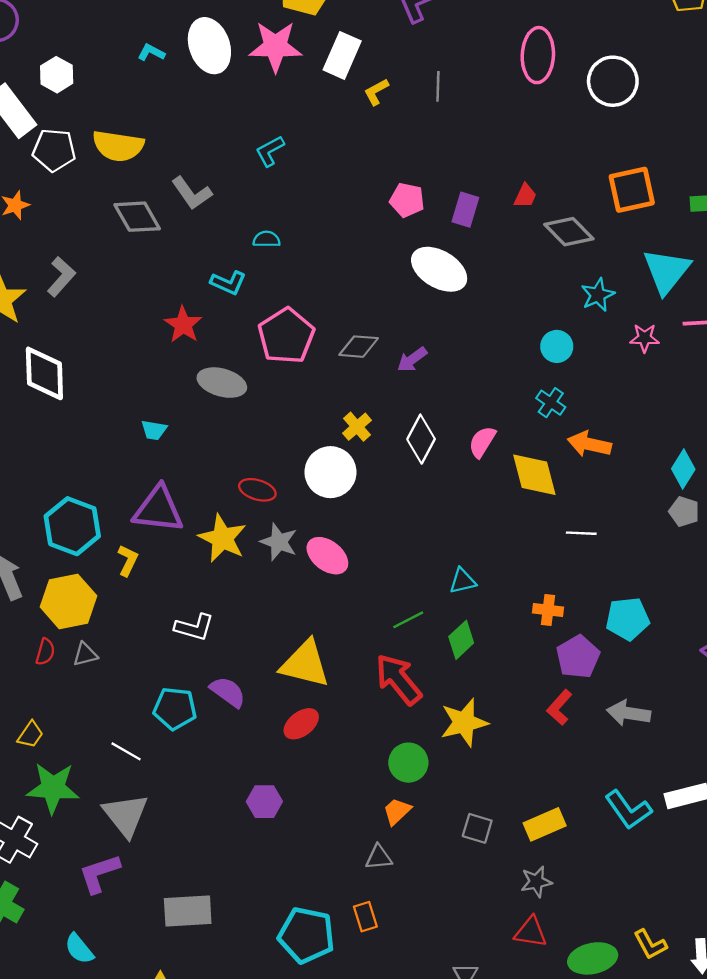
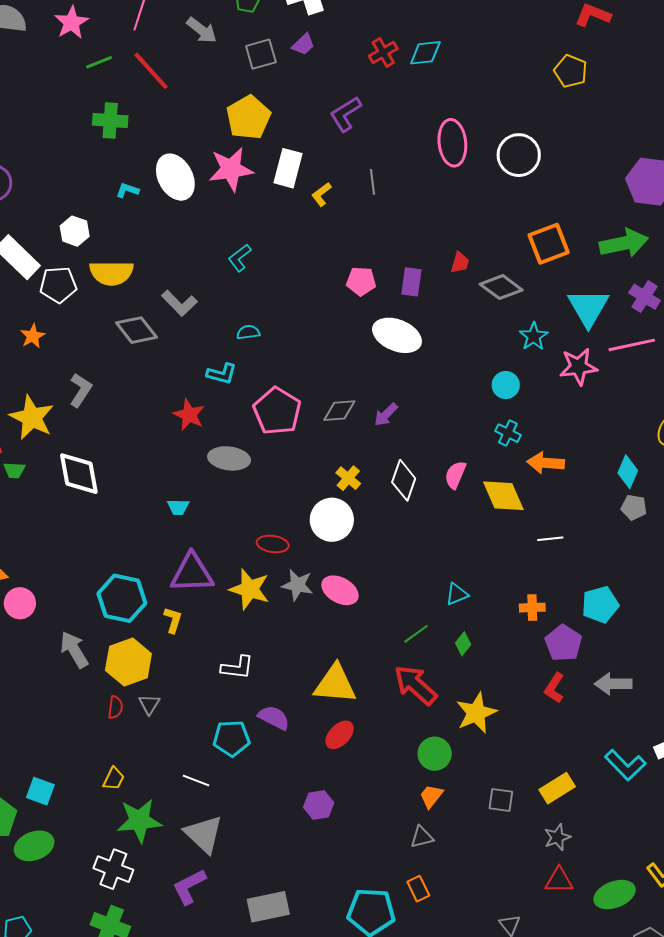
white hexagon: (57, 75) -> (75, 231), moved
pink star: (645, 338) -> (578, 367), size x1.5
green diamond: (461, 640) -> (463, 644), size x0.7
gray triangle: (85, 654) -> (149, 704), turned -35

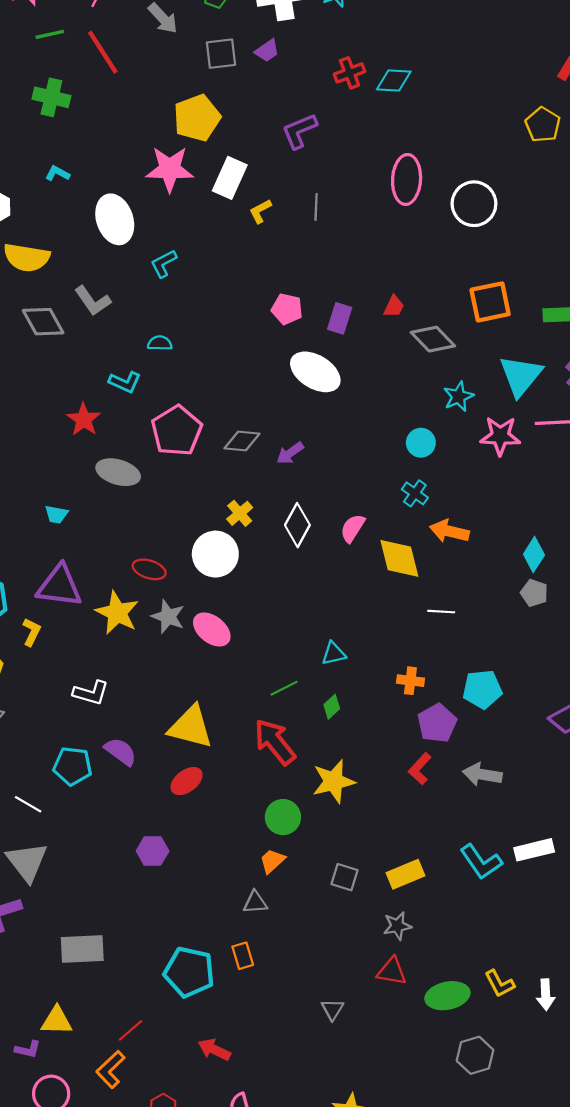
white ellipse: (175, 177) -> (115, 219), moved

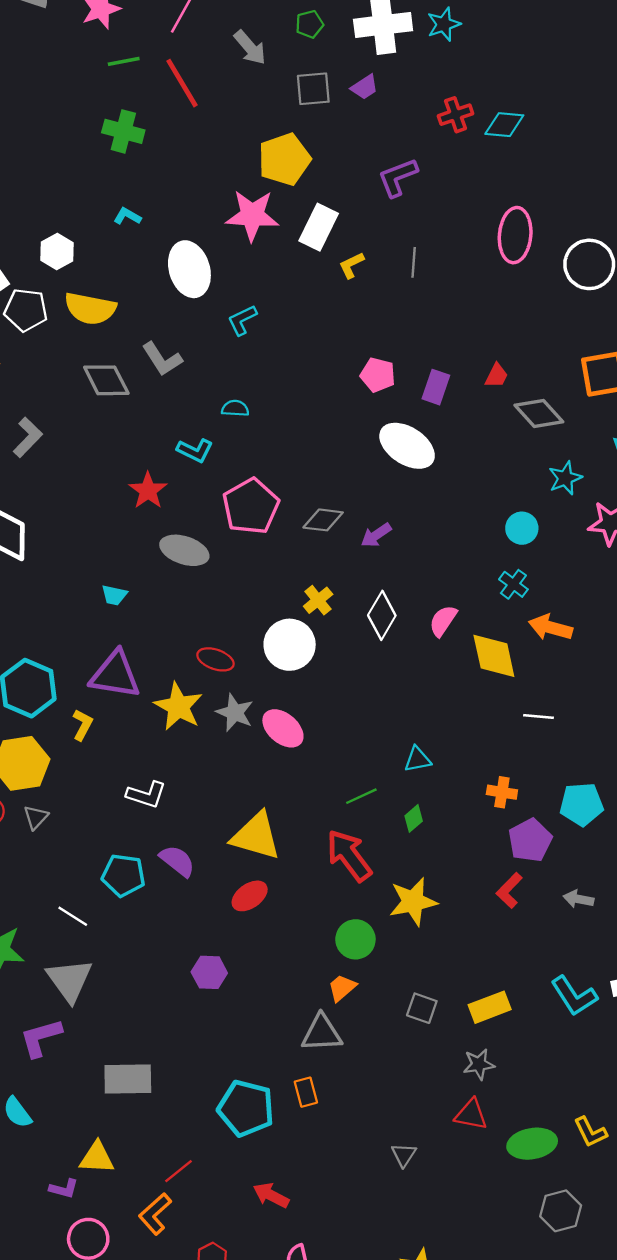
gray arrow: (482, 774) -> (578, 899), size x0.7
gray triangle: (255, 902) -> (322, 1033), size x1.5

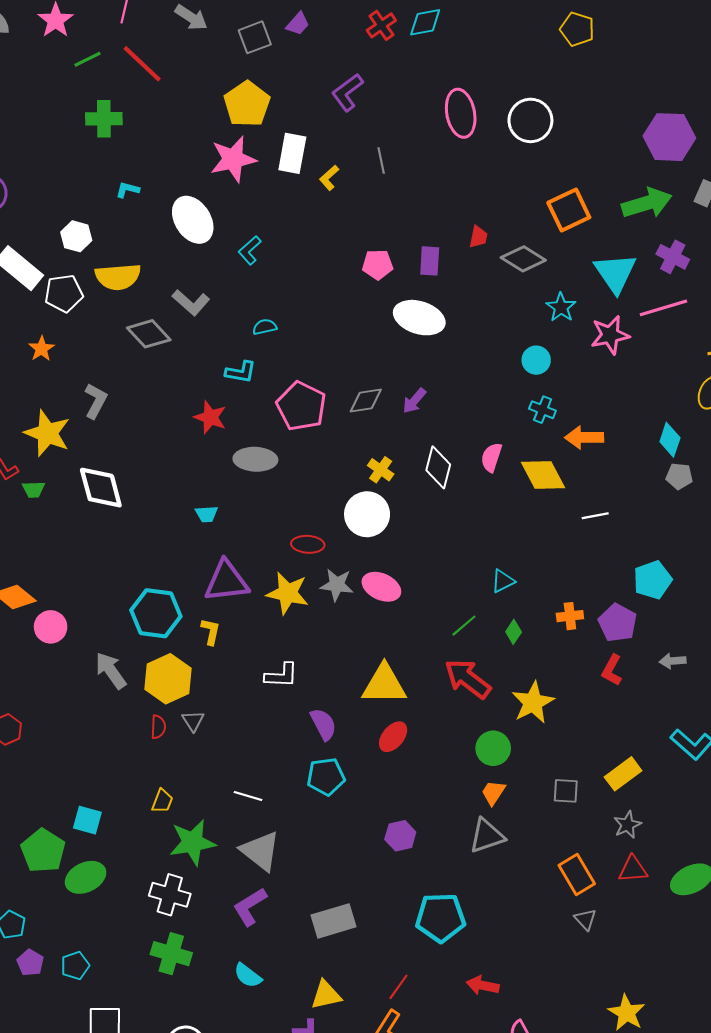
orange cross: (502, 792) -> (570, 616), moved
purple semicircle: (177, 861) -> (323, 724), turned 40
cyan pentagon: (123, 875) -> (326, 777), moved
purple hexagon: (209, 972) -> (400, 836), moved
orange rectangle: (306, 1092) -> (577, 874), moved, size x1.5

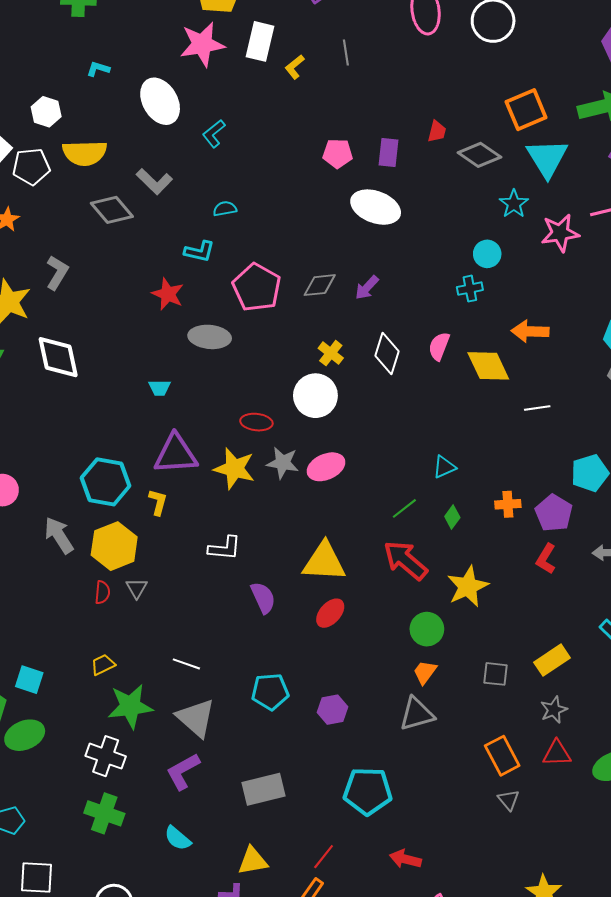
cyan triangle: (615, 273) -> (547, 158), moved
cyan cross: (542, 410) -> (470, 289), moved, turned -35
pink ellipse: (381, 587) -> (326, 467), turned -51
cyan pentagon: (326, 777) -> (270, 692), moved
yellow trapezoid: (162, 801) -> (103, 665), turned -140

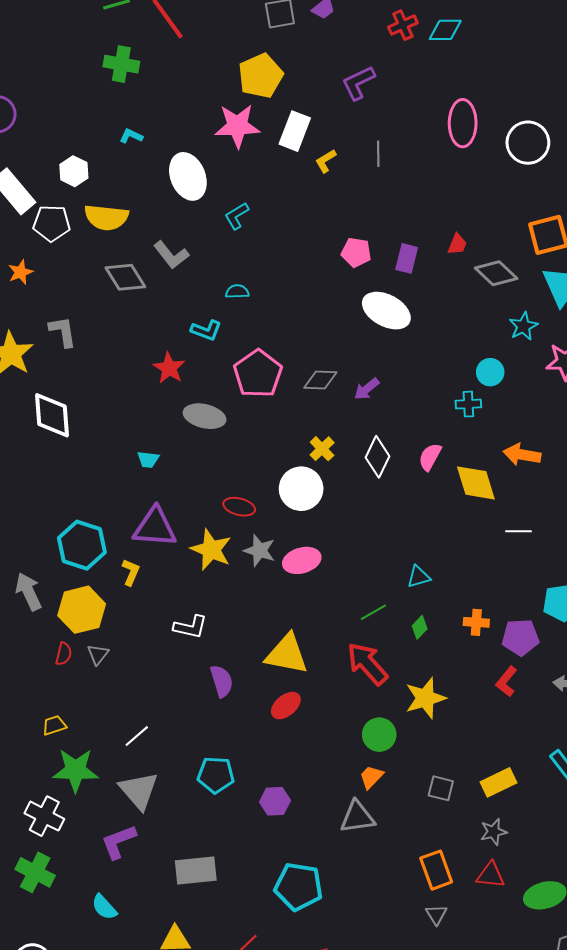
gray L-shape: (57, 273) -> (63, 332), turned -48
purple pentagon: (554, 513) -> (520, 637), turned 30
white line: (186, 664) -> (137, 736), turned -68

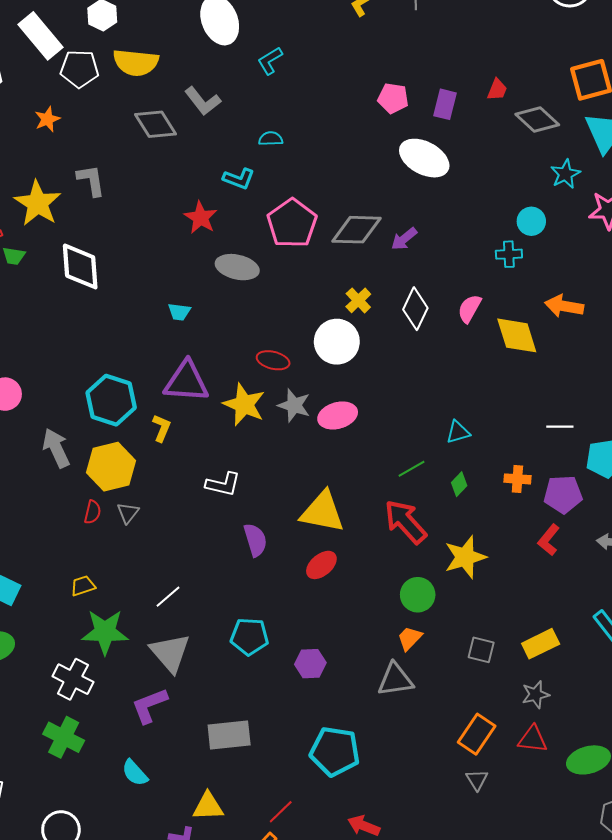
gray diamond: (320, 380) -> (356, 230), size x1.4
white line: (518, 531) -> (560, 427), moved
orange rectangle: (436, 870) -> (477, 734), turned 54

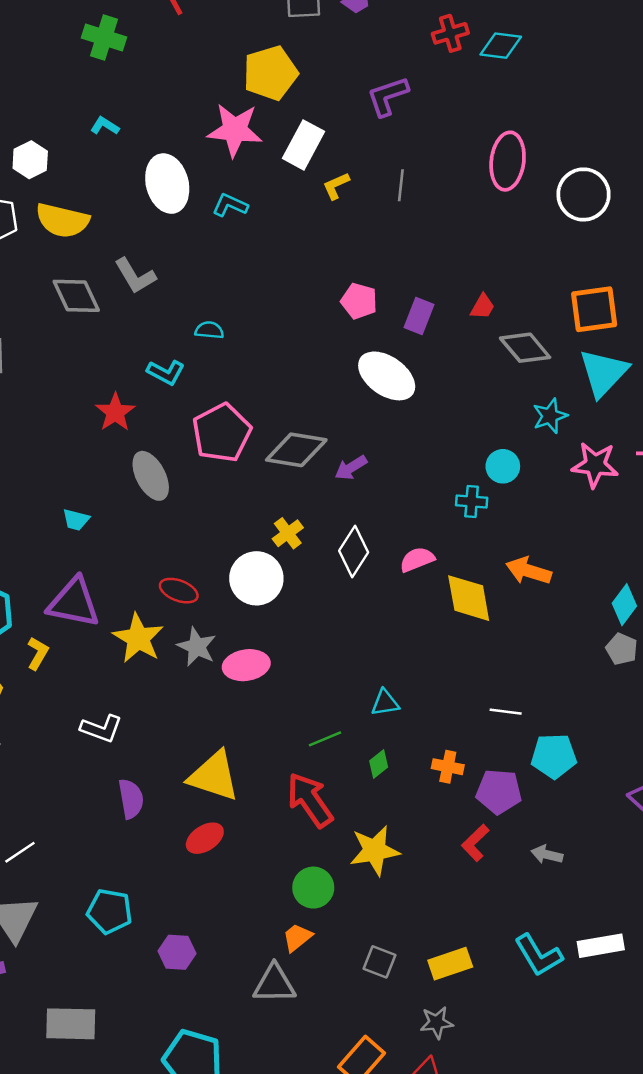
cyan L-shape: (270, 61) -> (230, 205), moved, turned 48
gray ellipse: (237, 267) -> (151, 476), turned 42
pink semicircle: (469, 309) -> (417, 559), turned 32

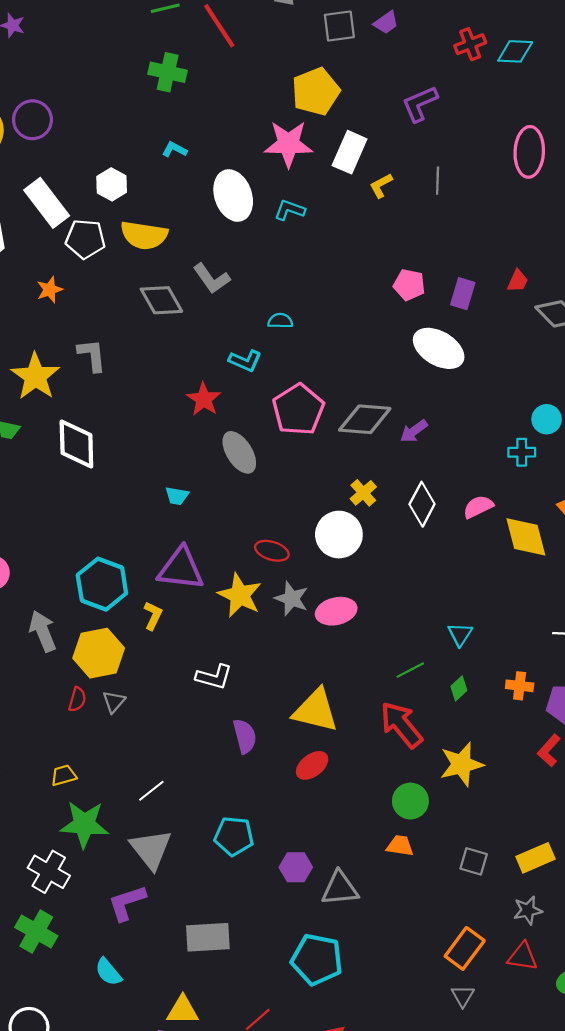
cyan triangle: (385, 703) -> (460, 634), turned -44
orange trapezoid: (297, 937) -> (400, 846), turned 52
gray triangle: (274, 984) -> (340, 888), moved

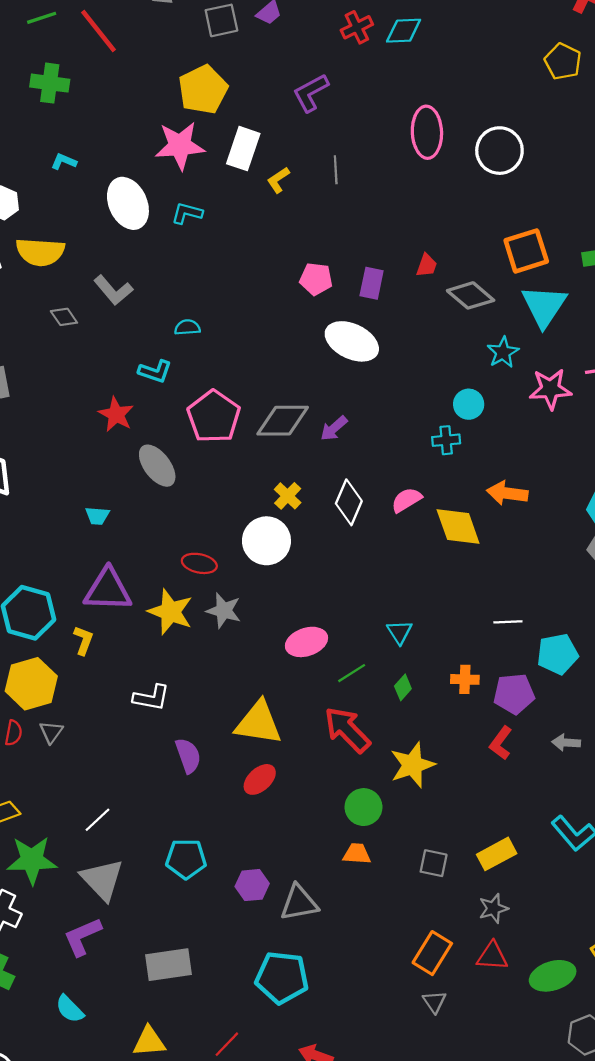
gray diamond: (161, 300) -> (64, 317), size x0.6
pink ellipse: (336, 611) -> (306, 642), moved

